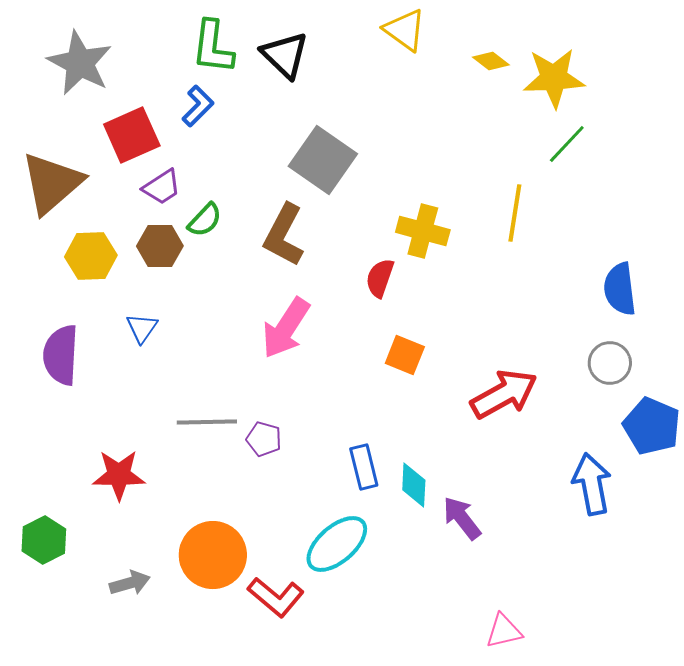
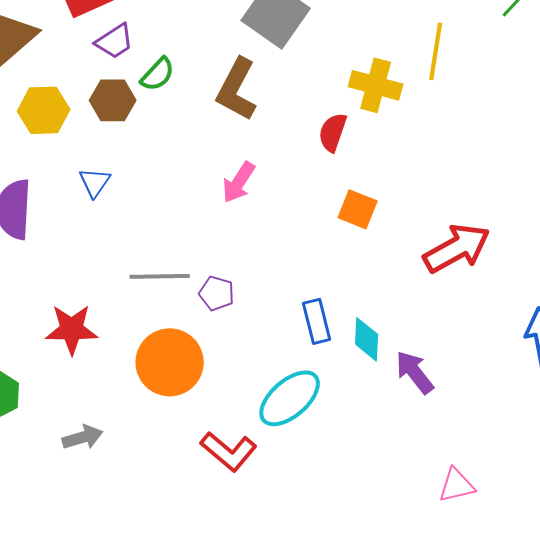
yellow line: (515, 213) -> (436, 51), moved
pink arrow: (286, 328) -> (239, 182), size x0.7
orange circle: (213, 555) -> (170, 362), moved

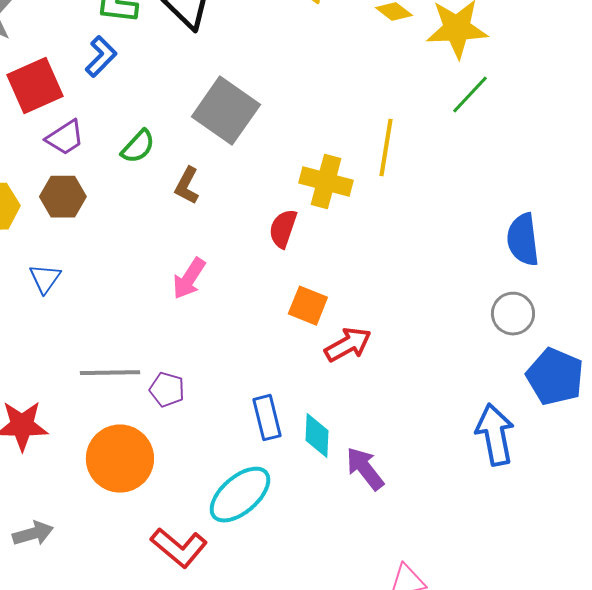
green semicircle: (158, 74) -> (138, 147), moved
brown L-shape: (237, 89) -> (187, 186), size x0.6
red arrow: (457, 248) -> (348, 345), moved, size x0.7

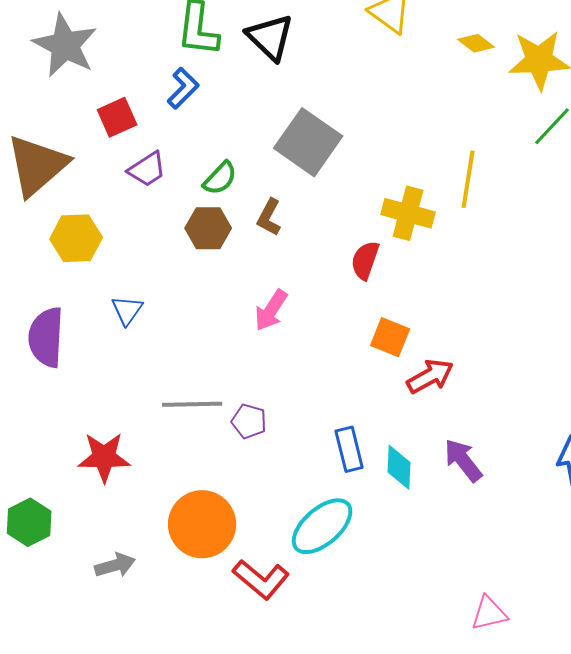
red square: (35, 86) -> (117, 117), size x0.7
brown hexagon: (63, 197) -> (208, 228), moved
orange circle: (120, 459) -> (202, 524), moved
purple arrow: (365, 469) -> (463, 460), moved

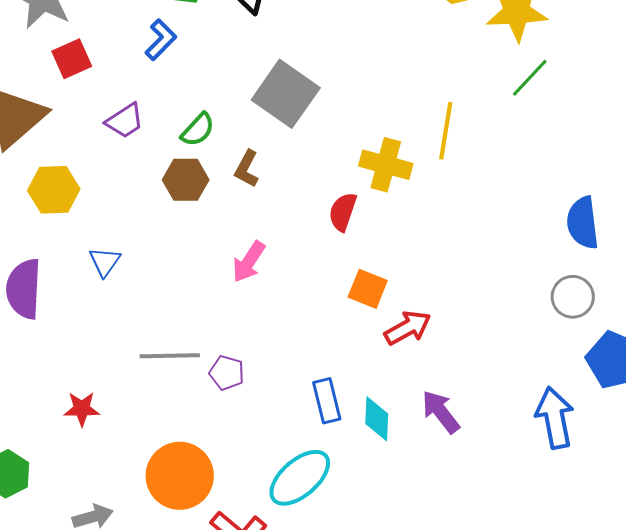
red square: (117, 117) -> (72, 59), moved
red star: (104, 457) -> (82, 409), size x0.7

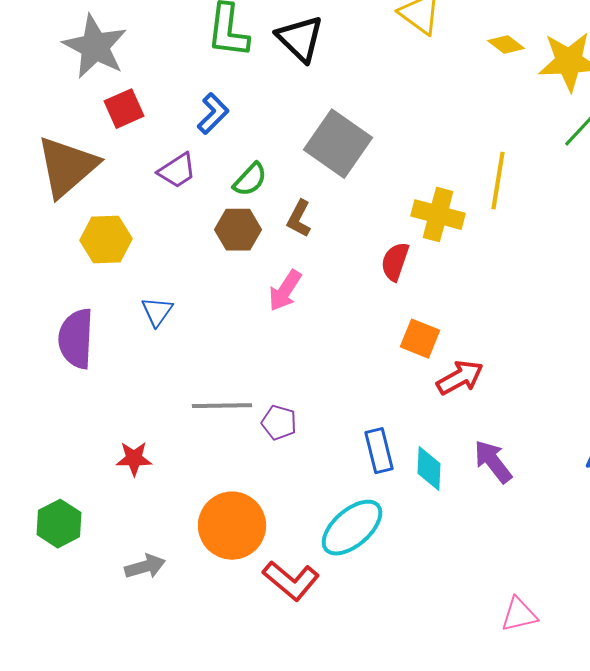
blue L-shape: (161, 40) -> (213, 114), moved
pink arrow: (249, 262) -> (285, 291), moved

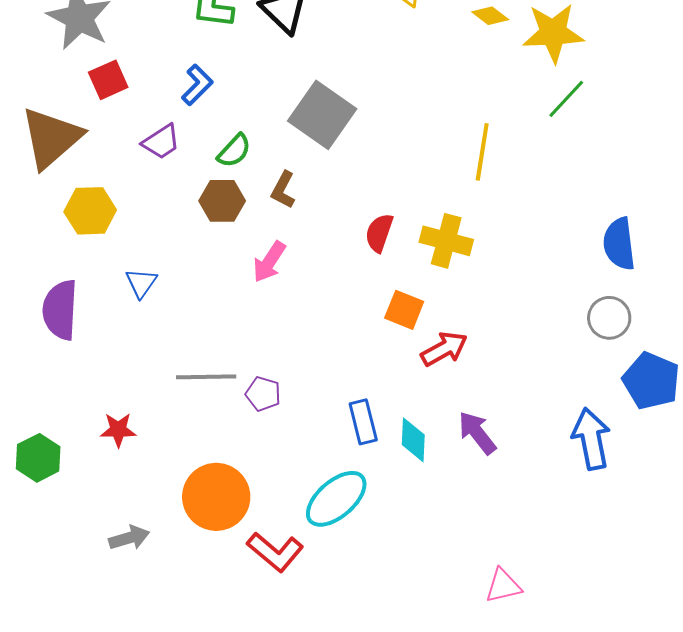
yellow cross: (438, 215) -> (446, 241), moved
green hexagon: (59, 524) -> (38, 458), moved

